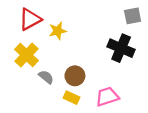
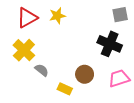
yellow star: (58, 31) -> (57, 16), moved
brown circle: (75, 76) -> (85, 74), moved
pink trapezoid: (107, 97) -> (119, 78), moved

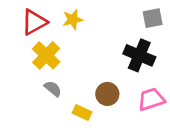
yellow cross: (24, 50) -> (46, 55), moved

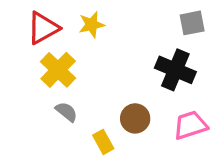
yellow rectangle: (82, 113) -> (103, 142), turned 36

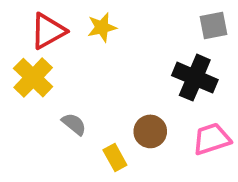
yellow cross: (58, 70) -> (33, 78), moved

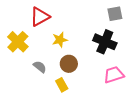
yellow star: (102, 27) -> (60, 40), moved
red triangle: (48, 31) -> (40, 17), moved
brown circle: (150, 131) -> (69, 64), moved

